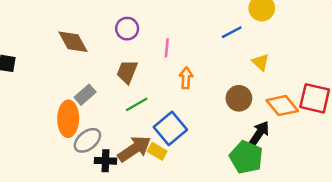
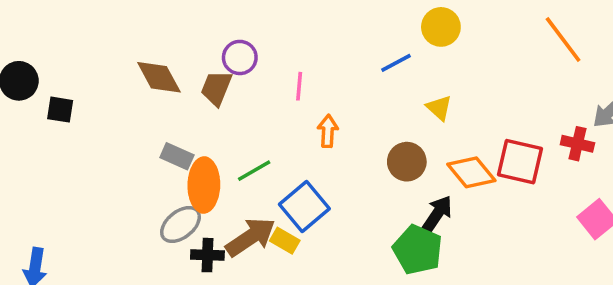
brown trapezoid: (127, 72) -> (216, 88), moved
gray rectangle: (85, 95) -> (177, 156), turned 65
orange ellipse: (68, 119) -> (204, 185), moved

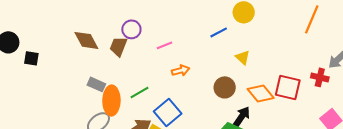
orange line: (563, 40) -> (312, 19), turned 60
pink line: (299, 86) -> (165, 45), turned 63
orange arrow: (328, 131) -> (181, 70), turned 72

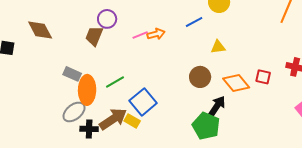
brown diamond: (86, 40) -> (40, 30), moved
yellow triangle: (243, 57) -> (218, 47), turned -49
orange arrow: (181, 70) -> (156, 34), moved
red square: (288, 87) -> (263, 77), size x0.6

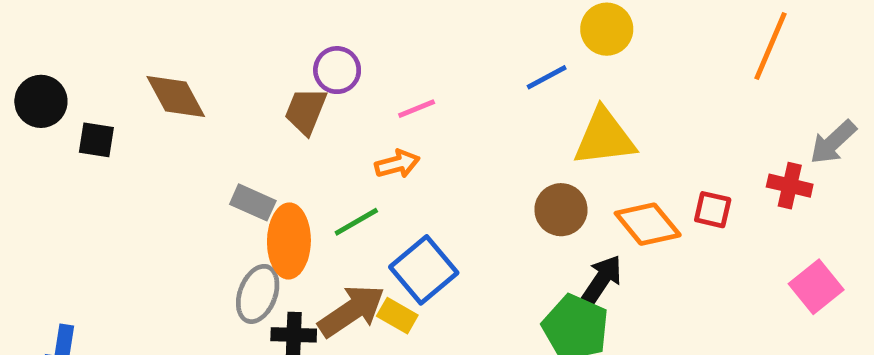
orange arrow: (156, 34) -> (397, 164), moved
yellow triangle: (218, 47) -> (604, 137), size x1.8
gray ellipse: (74, 112) -> (258, 294), turned -30

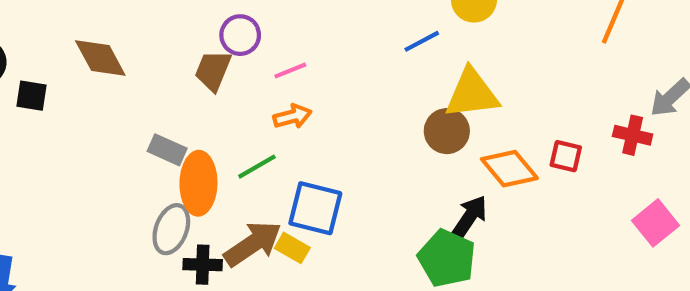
pink line: (417, 109) -> (290, 71), moved
brown circle: (561, 210) -> (447, 131), moved
blue square: (424, 270) -> (315, 208), turned -36

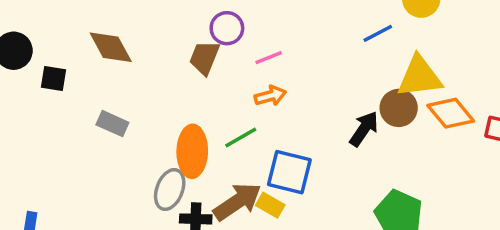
gray rectangle: (167, 150) -> (112, 124), moved
orange diamond: (509, 169) -> (451, 113), moved
black arrow: (470, 217) -> (364, 129), moved

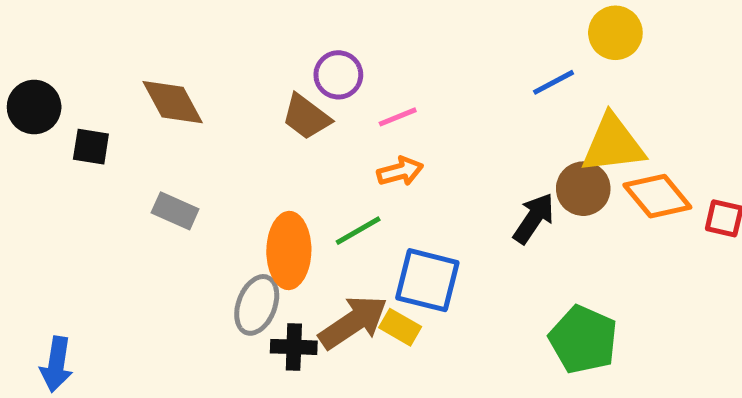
brown trapezoid: (204, 58) -> (306, 117), turned -75

